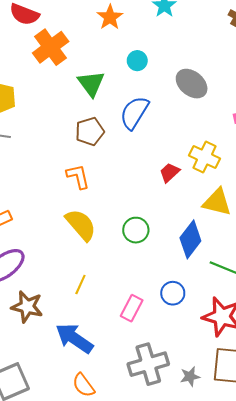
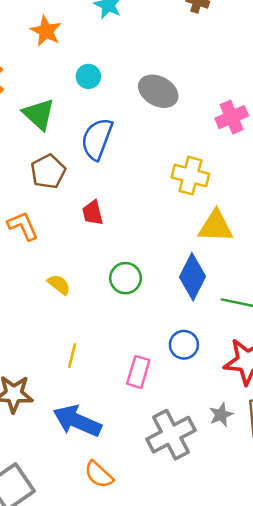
red trapezoid: (170, 173) -> (93, 213), moved, turned -50
orange L-shape: (78, 176) -> (23, 226), moved
yellow semicircle: (81, 225) -> (59, 285), size x0.6
gray star: (190, 376) -> (221, 415), moved

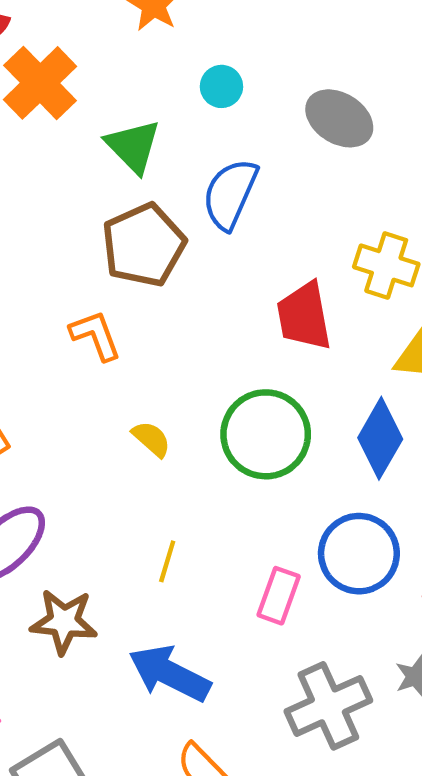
brown pentagon: (48, 172) -> (144, 245), size x1.4
red trapezoid: (93, 213) -> (304, 316), moved, size x1.6
green circle: (126, 278) -> (266, 434), size x1.6
blue circle: (184, 345) -> (359, 554), size x1.6

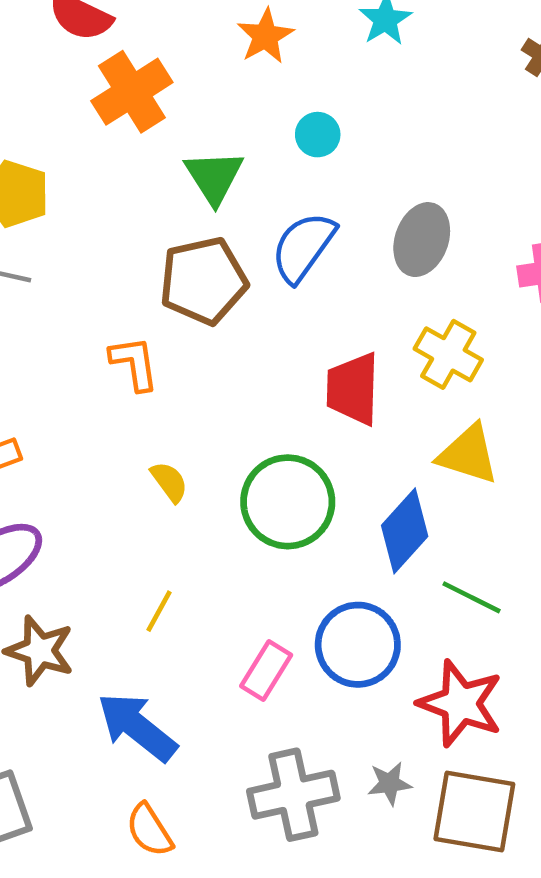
gray ellipse: (339, 118) -> (422, 240), moved, turned 66

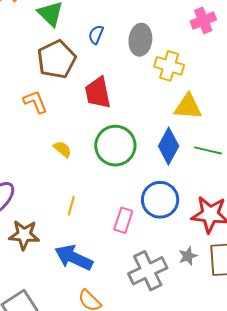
gray ellipse: (422, 240) -> (140, 40), moved
blue semicircle: (303, 247) -> (96, 35), size x0.6
red trapezoid: (353, 389) -> (98, 93), moved
green line: (472, 597) -> (208, 150), moved

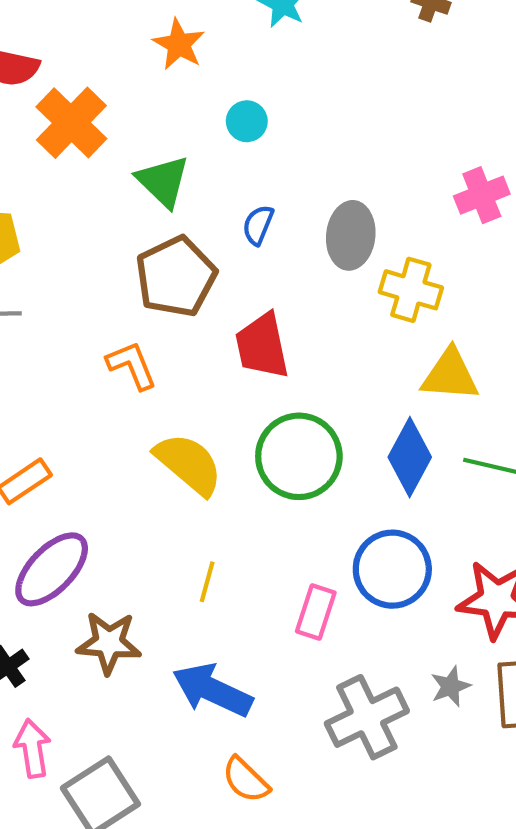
yellow semicircle: (62, 149) -> (189, 464), size x1.8

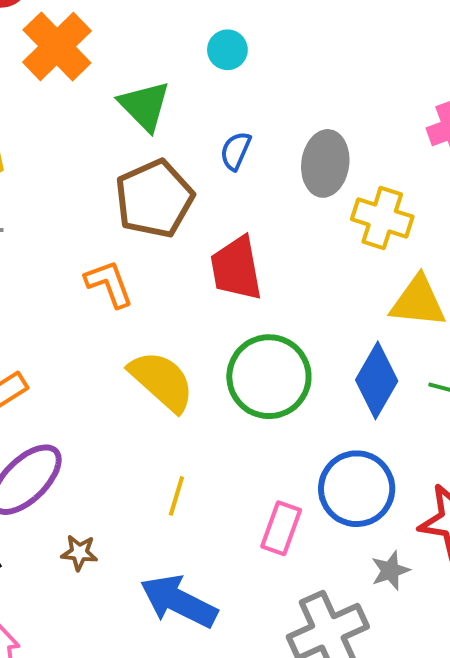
brown star: (109, 643) -> (79, 553), size x0.6
gray star: (450, 686) -> (390, 571), moved

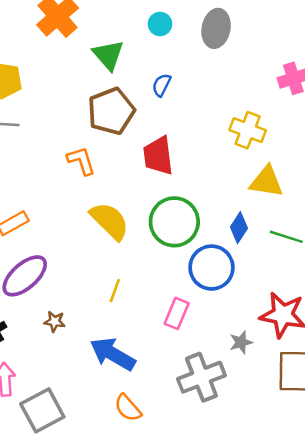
gray ellipse: (325, 163) -> (216, 28), moved
blue diamond: (377, 380) -> (239, 228), size x0.7
blue circle: (357, 489) -> (211, 268), moved

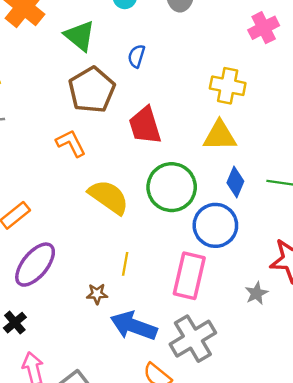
yellow triangle: (266, 182) -> (220, 136), moved
pink rectangle: (177, 313) -> (189, 276), size x1.5
brown star: (55, 321) -> (97, 294), moved
gray cross: (201, 377) -> (193, 339), moved

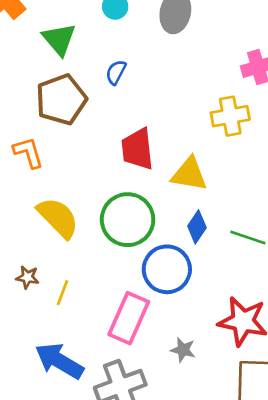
yellow cross: (228, 86) -> (230, 116), moved, turned -32
red trapezoid: (145, 126) -> (137, 149), moved
gray star: (256, 293) -> (183, 350), moved, turned 30
brown star: (97, 294) -> (27, 277), moved

